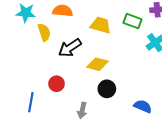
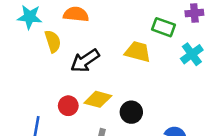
yellow trapezoid: (101, 25) -> (138, 52), moved
yellow diamond: (98, 64) -> (98, 99), moved

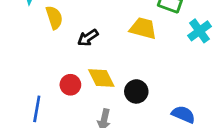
black arrow: (85, 61) -> (88, 38), size x0.7
yellow diamond: (98, 99) -> (101, 78), turned 48

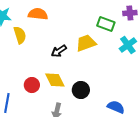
yellow trapezoid: (143, 28) -> (86, 43), turned -35
black arrow: (88, 38) -> (59, 51), moved

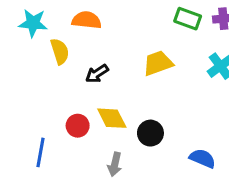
green rectangle: (106, 24) -> (188, 19), moved
black arrow: (59, 51) -> (97, 74), moved

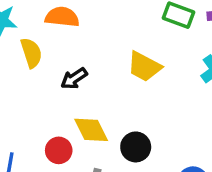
yellow trapezoid: (158, 63) -> (144, 67), turned -132
red circle: (78, 126) -> (59, 150), moved

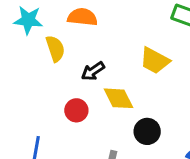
yellow diamond: (91, 130) -> (119, 98), moved
red circle: (59, 150) -> (76, 110), moved

